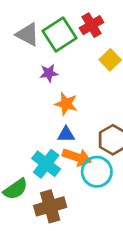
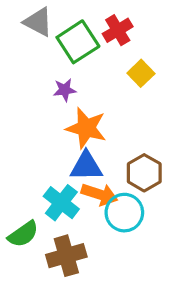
gray triangle: (27, 34) -> (38, 22), moved
orange star: (66, 104) -> (86, 128), size x1.4
blue triangle: (66, 134) -> (86, 166), size x1.5

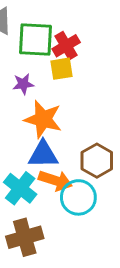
red cross: (118, 30) -> (66, 46), moved
green square: (78, 42) -> (35, 40), turned 36
yellow square: (141, 73) -> (62, 69), moved, turned 35

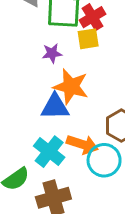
blue triangle: (43, 154) -> (55, 107), moved

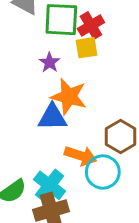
purple star: (52, 53) -> (50, 62), turned -30
cyan cross: (49, 152) -> (50, 185), moved

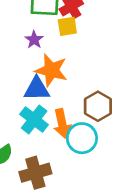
orange arrow: (81, 156) -> (62, 123), turned 60
cyan cross: (50, 185) -> (34, 120), moved

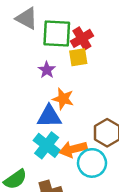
orange star: (51, 70) -> (63, 99), size x0.7
orange arrow: (62, 123) -> (73, 149), turned 88

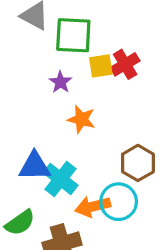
red cross: (82, 38) -> (125, 64), moved
blue triangle: (49, 116) -> (35, 166), moved
orange arrow: (73, 149) -> (93, 207), moved

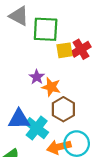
purple star: (60, 82) -> (37, 77), moved
brown hexagon: (138, 163) -> (63, 109), moved

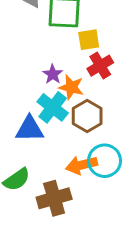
red cross: (81, 49) -> (100, 66), moved
cyan cross: (37, 128) -> (53, 107), moved

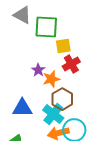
orange star: (71, 87) -> (51, 79), turned -30
cyan cross: (53, 107) -> (53, 114), moved

